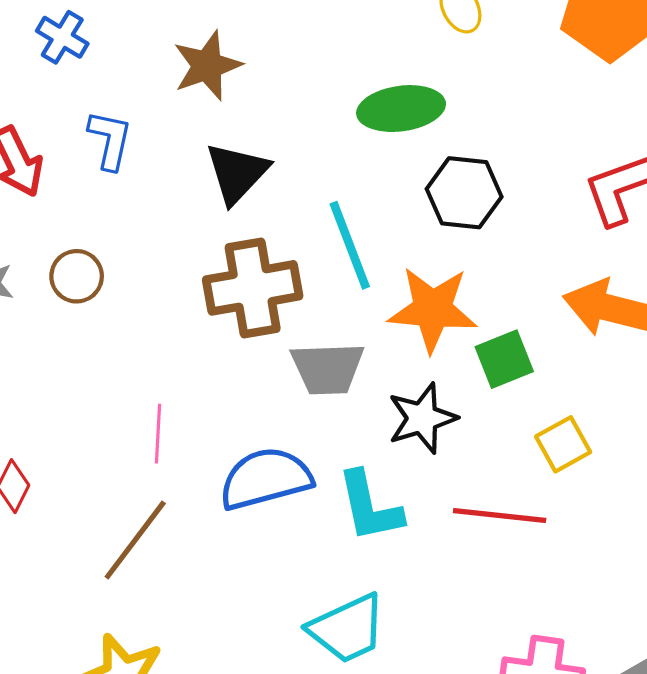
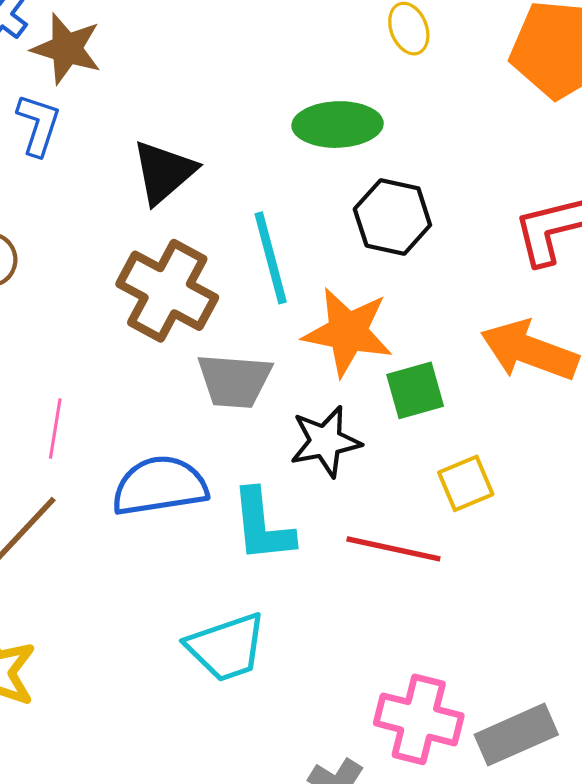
brown star: (207, 66) -> (67, 49), moved, turned 30
brown cross: (253, 288) -> (167, 291), turned 32

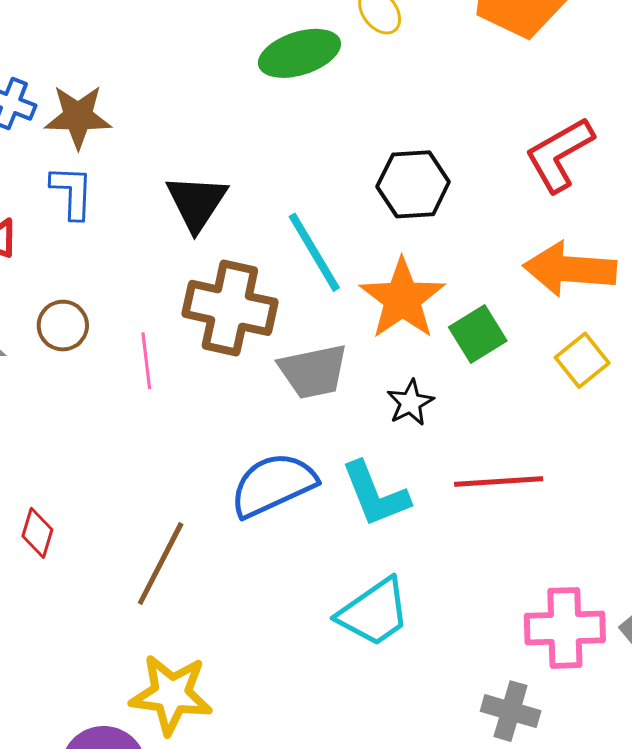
green ellipse: (338, 125) -> (299, 53), moved
orange star: (348, 332) -> (402, 299), turned -30
pink line: (55, 429) -> (146, 361), moved
black star: (325, 441) -> (410, 403), size x0.7
yellow square: (466, 483) -> (582, 360), moved

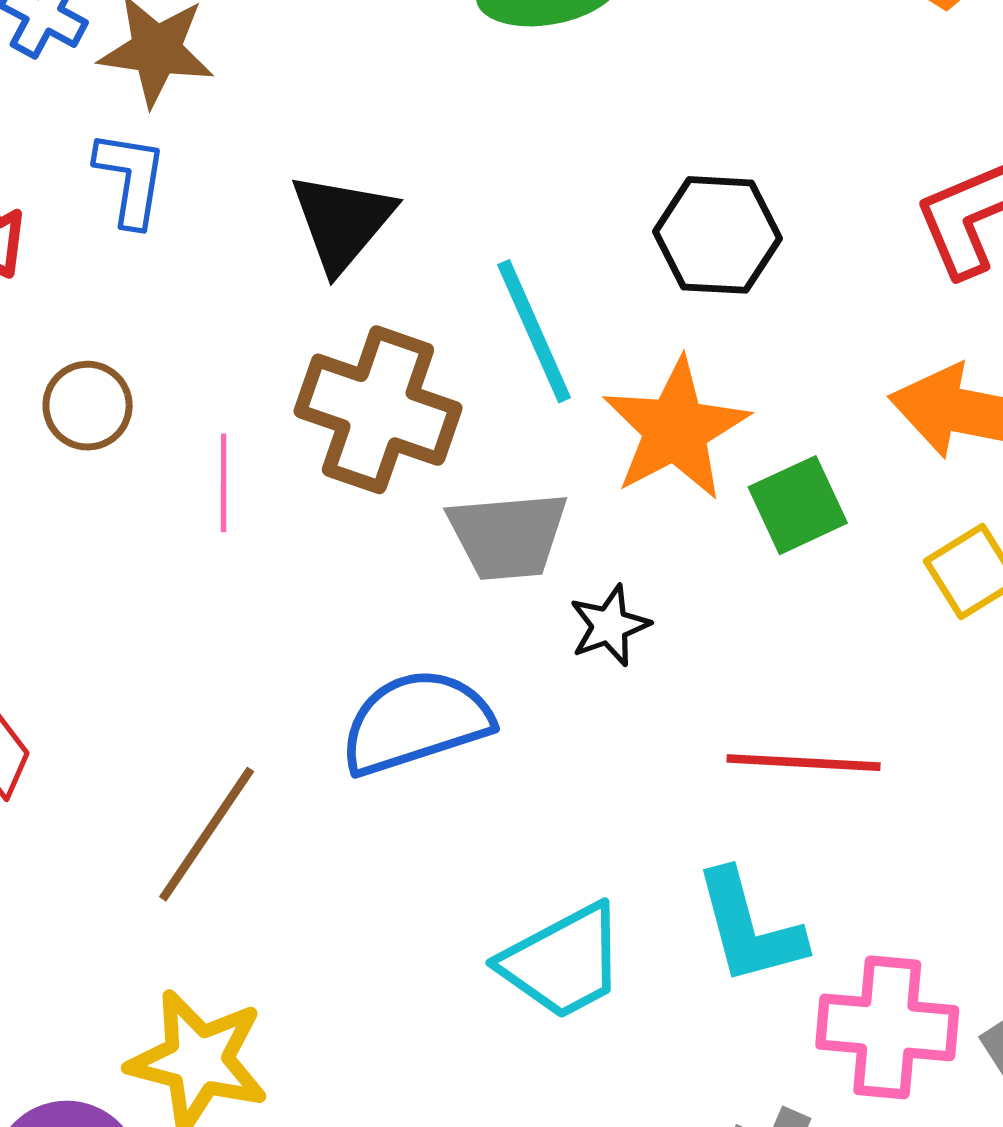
black star: (410, 403) -> (610, 626), moved
cyan L-shape: (375, 494) -> (749, 928), moved

